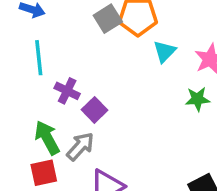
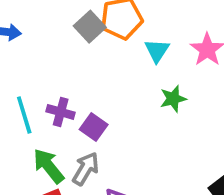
cyan line: (39, 58) -> (24, 115), moved
green star: (198, 99) -> (173, 99), moved

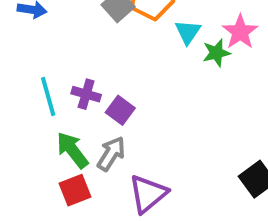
green star: (173, 99) -> (216, 53), moved

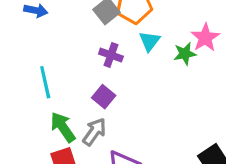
cyan triangle: (188, 32) -> (150, 41), moved
purple cross: (86, 94) -> (111, 55), moved

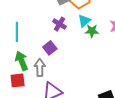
green star: (185, 54) -> (92, 31), moved
gray arrow: (94, 132) -> (40, 68), turned -48

